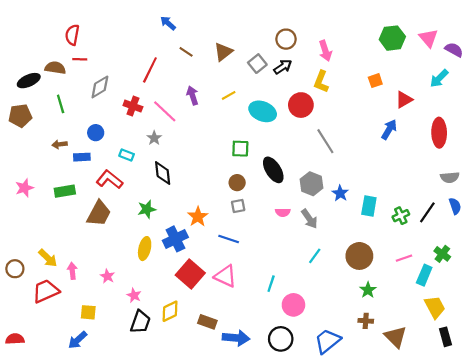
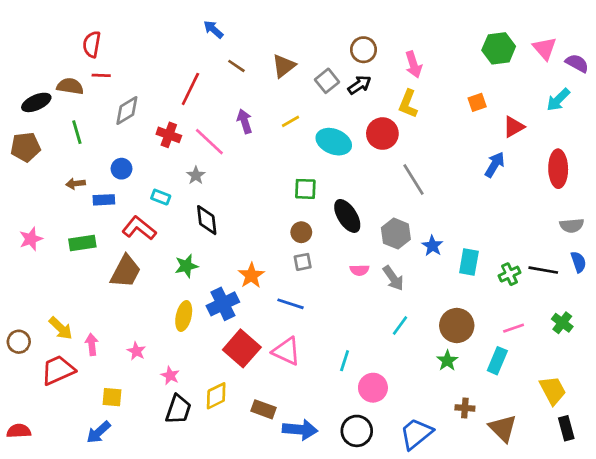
black line: (427, 212) -> (543, 270), turned 65
cyan rectangle: (424, 275) -> (497, 361), moved
green star: (368, 290) -> (447, 361), moved

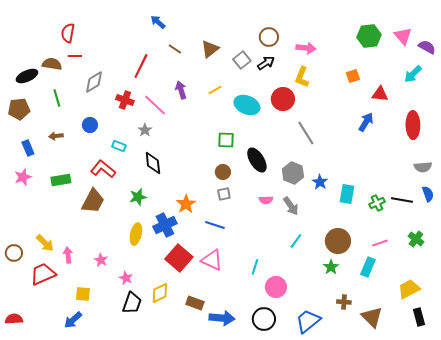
pink arrow: (414, 65) -> (306, 48), turned -66
red triangle: (514, 127) -> (380, 94), turned 36
blue rectangle: (104, 200) -> (28, 148), moved, turned 70
yellow trapezoid: (553, 390) -> (409, 289), turned -90

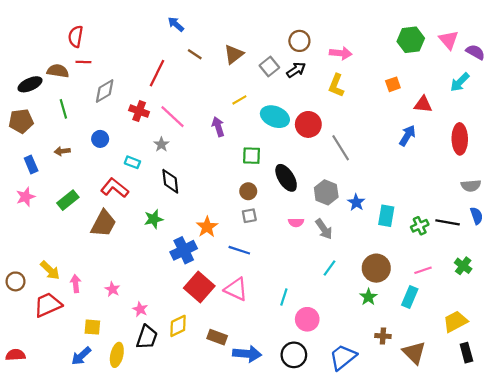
purple arrow: (181, 90) -> (218, 127), moved
red circle: (283, 99) -> (308, 124), moved
green rectangle: (61, 180) -> (68, 200), turned -30
yellow ellipse: (136, 234) -> (117, 355), moved

